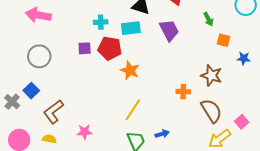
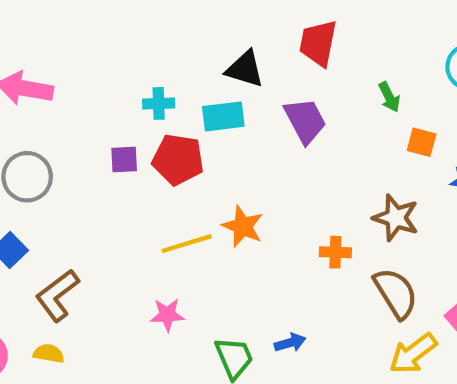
orange star: (130, 70) -> (243, 226), moved
yellow line: (133, 110) -> (187, 244), moved, turned 40
pink star: (85, 132) -> (167, 315), moved

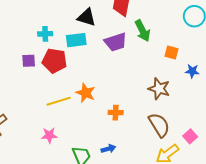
green arrow: (389, 97) -> (143, 31), moved, size x1.5
purple trapezoid: (305, 121) -> (116, 42), turned 100
orange cross: (335, 252) -> (116, 113), moved

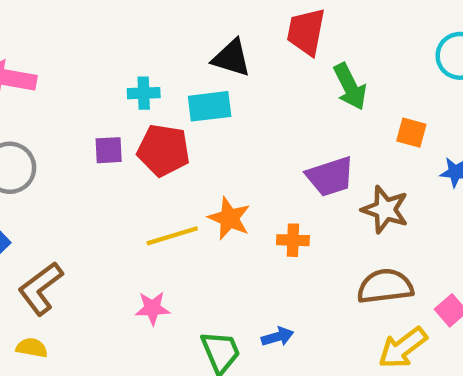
purple trapezoid: (116, 42) -> (330, 177), moved
orange cross: (116, 113) -> (293, 240), moved
brown semicircle: (159, 125) -> (385, 286), turned -65

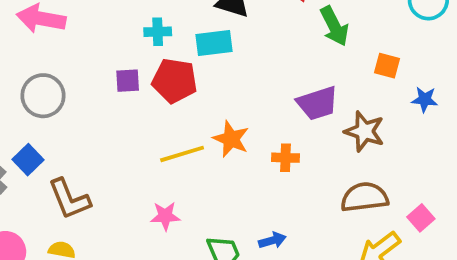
brown L-shape: (41, 288) -> (69, 199), turned -75

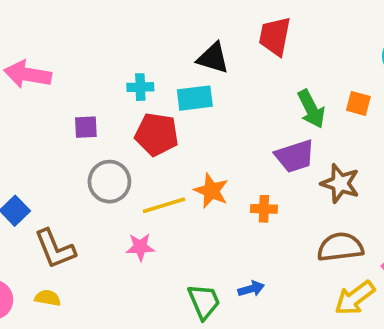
green arrow: (334, 26) -> (311, 109), moved
orange square: (387, 66) -> (358, 103), moved
purple square: (128, 81) -> (86, 127), moved
gray circle: (43, 96) -> (109, 182), moved
pink star: (165, 216) -> (140, 247), moved

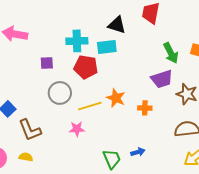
cyan cross: (140, 87) -> (77, 41), size x1.5

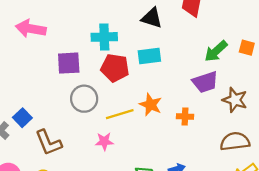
cyan rectangle: (107, 47) -> (149, 56), moved
green arrow: (171, 53) -> (216, 51), turned 75
purple square: (47, 63) -> (69, 63), size x1.5

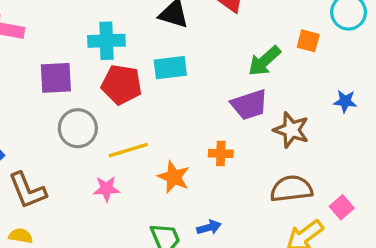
orange square: (247, 48) -> (308, 41), moved
orange star: (151, 105) -> (174, 177), moved

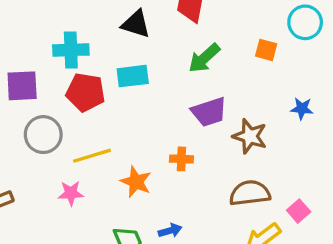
green arrow: (264, 61) -> (204, 58), moved

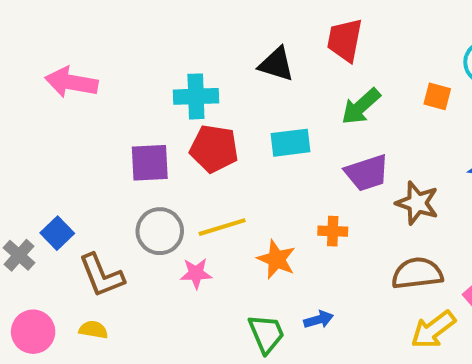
cyan rectangle: (133, 76) -> (290, 143), moved
purple square: (22, 86) -> (150, 163), moved
gray circle: (43, 135) -> (160, 231), moved

